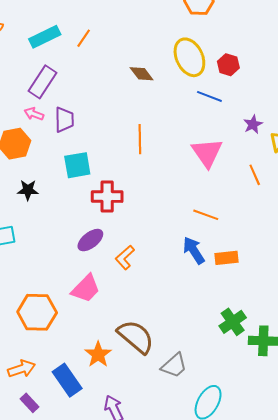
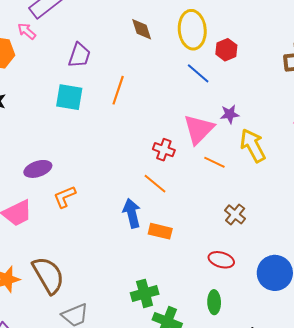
purple trapezoid: (64, 120) -> (79, 55), moved
pink triangle: (207, 153) -> (199, 129), moved
cyan square: (77, 165) -> (69, 97), moved
orange line: (255, 175) -> (214, 162), turned -60
red cross: (107, 197) -> (164, 150), moved, size x0.7

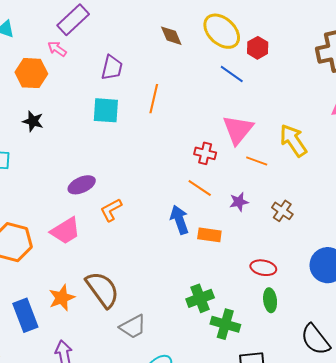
yellow ellipse: (192, 30) -> (222, 31), turned -36
purple star: (230, 114) -> (239, 202), moved
red ellipse: (221, 260) -> (263, 268), moved

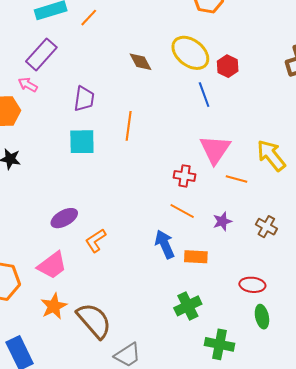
blue line: (232, 74) -> (204, 95), turned 40
orange star: (62, 298) -> (54, 306), moved
green cross: (200, 298) -> (188, 306), moved

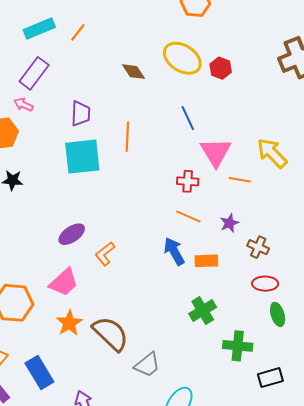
blue line: (204, 95) -> (188, 118), moved
cyan square: (82, 142) -> (82, 157), size x1.4
brown cross: (266, 227) -> (258, 247), moved

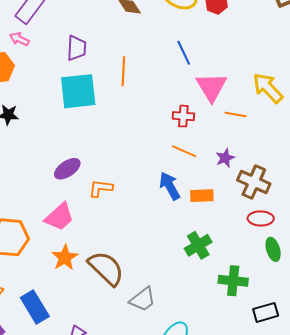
brown cross: (258, 247) -> (254, 182), size x1.5
orange L-shape: (105, 254) -> (101, 188), turned 45

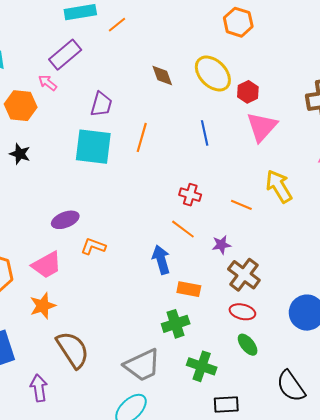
pink triangle: (211, 87) -> (262, 127), moved
orange rectangle: (202, 196) -> (189, 289), moved
green ellipse: (273, 249) -> (248, 345), turned -35
brown semicircle: (106, 268) -> (73, 350), moved
gray trapezoid: (143, 299) -> (142, 365), moved, size x1.4

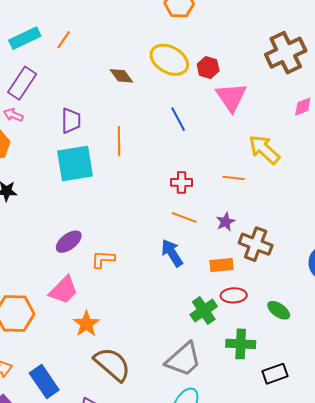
orange rectangle: (189, 289) -> (222, 265), moved
orange star: (43, 306) -> (86, 324), moved
red ellipse: (242, 312) -> (234, 295), moved

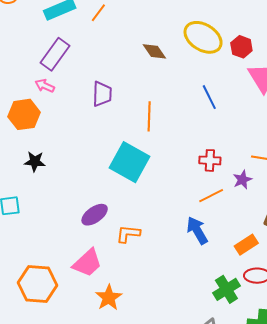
cyan square: (75, 164) -> (130, 162), moved, turned 36
orange line: (184, 217) -> (211, 196), turned -50
purple star: (226, 222) -> (242, 180), moved
orange rectangle: (222, 265) -> (246, 245), turned -30

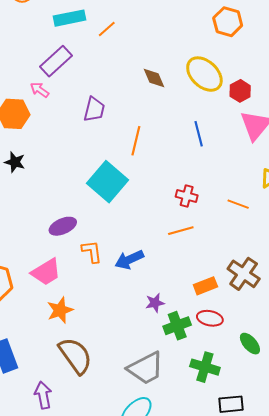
purple star: (242, 180) -> (155, 303), moved
blue arrow: (197, 230) -> (129, 260), moved, turned -96
orange L-shape: (128, 234) -> (92, 252), turned 65

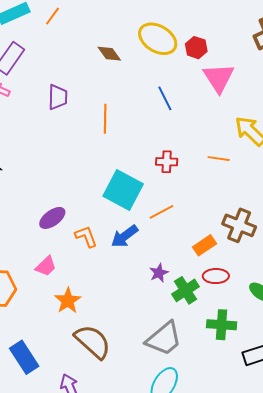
cyan square: (107, 182) -> (123, 190), moved
orange line: (181, 231) -> (162, 212), moved
pink trapezoid: (46, 272) -> (46, 266), size x0.7

